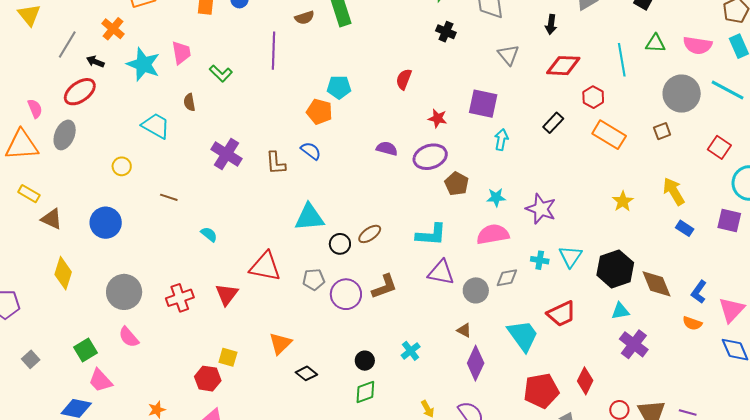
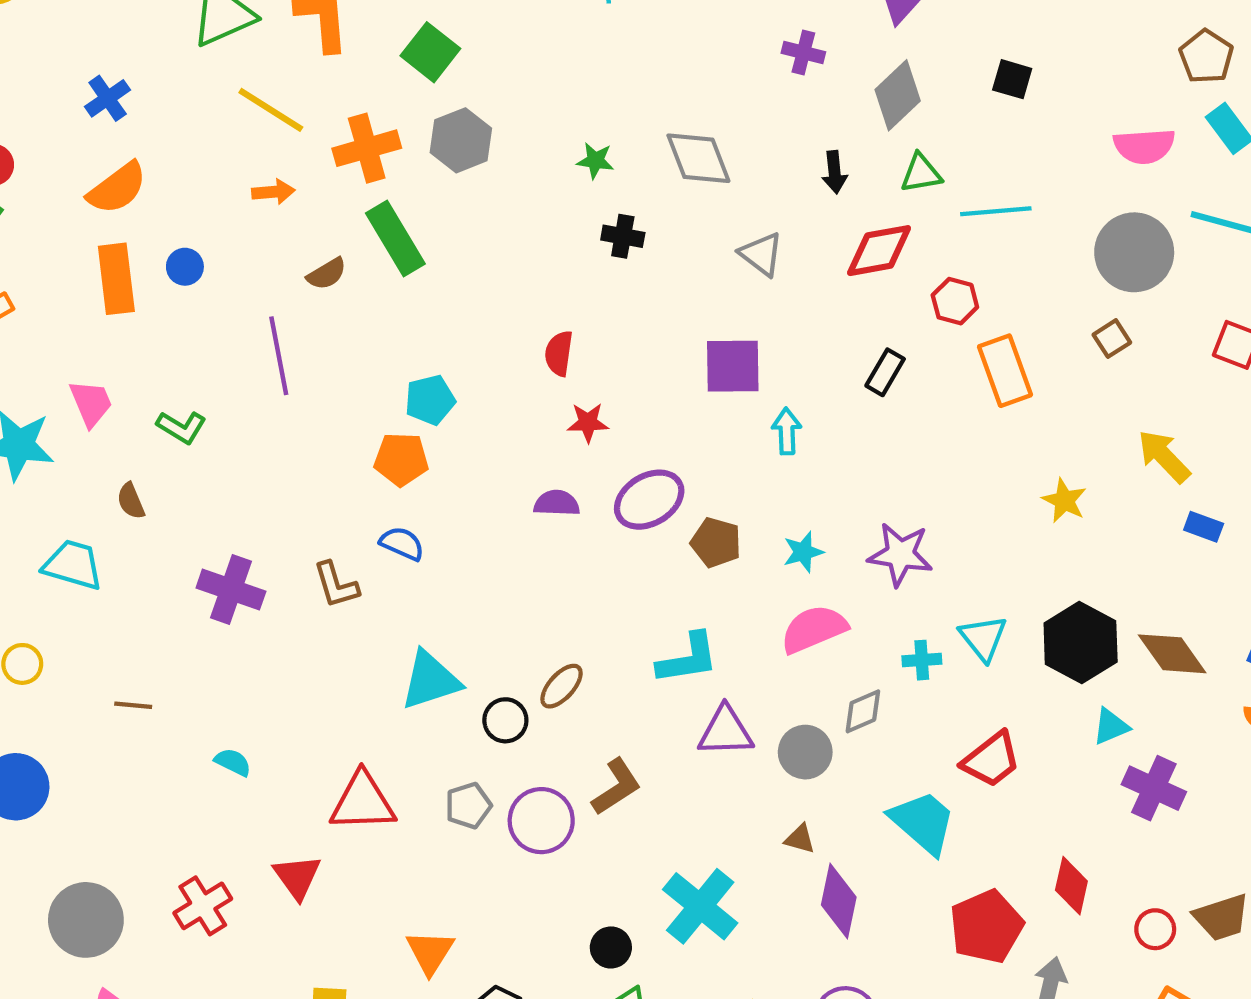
green triangle: (655, 43) -> (921, 173), moved
cyan line: (622, 60) -> (996, 211), turned -72
red star: (438, 118) -> (588, 423), moved
orange rectangle: (609, 135) -> (1005, 371), turned 52
cyan cross: (411, 351) -> (700, 906), size x1.8

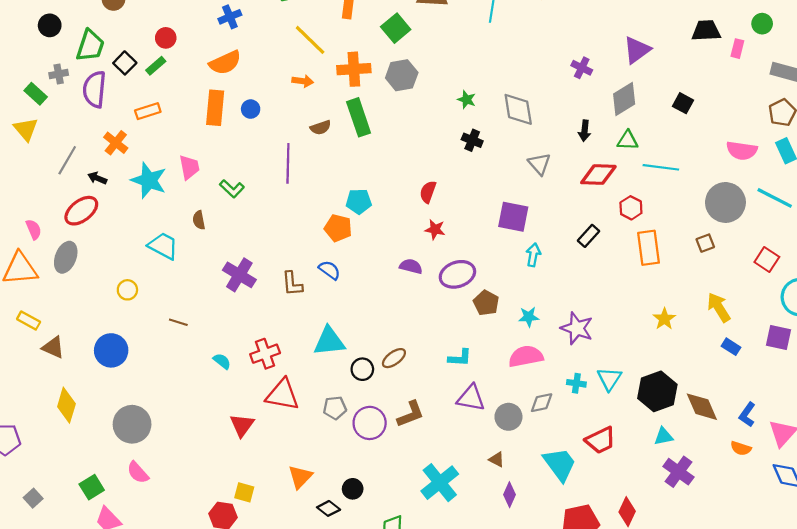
cyan L-shape: (688, 659) -> (460, 358), size x0.7
purple diamond: (839, 901) -> (509, 495), size x0.7
red cross: (203, 906) -> (265, 354), moved
black circle: (611, 947) -> (353, 489), moved

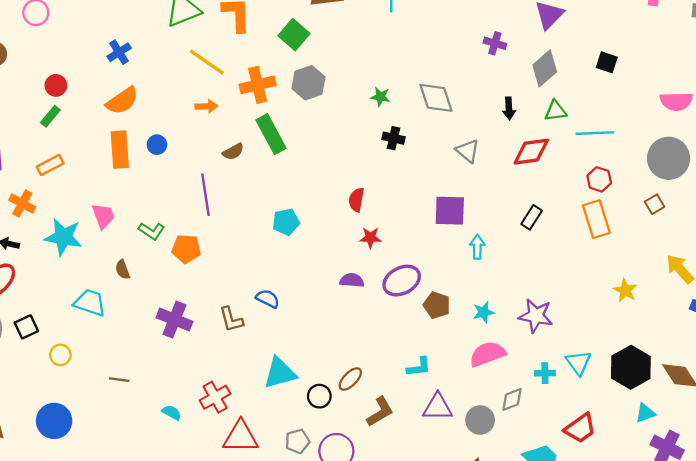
black square: (125, 63) -> (26, 327), moved, turned 30
red hexagon: (631, 208) -> (599, 179), moved
orange pentagon: (338, 228) -> (186, 249), moved
brown L-shape: (411, 414) -> (380, 412), moved

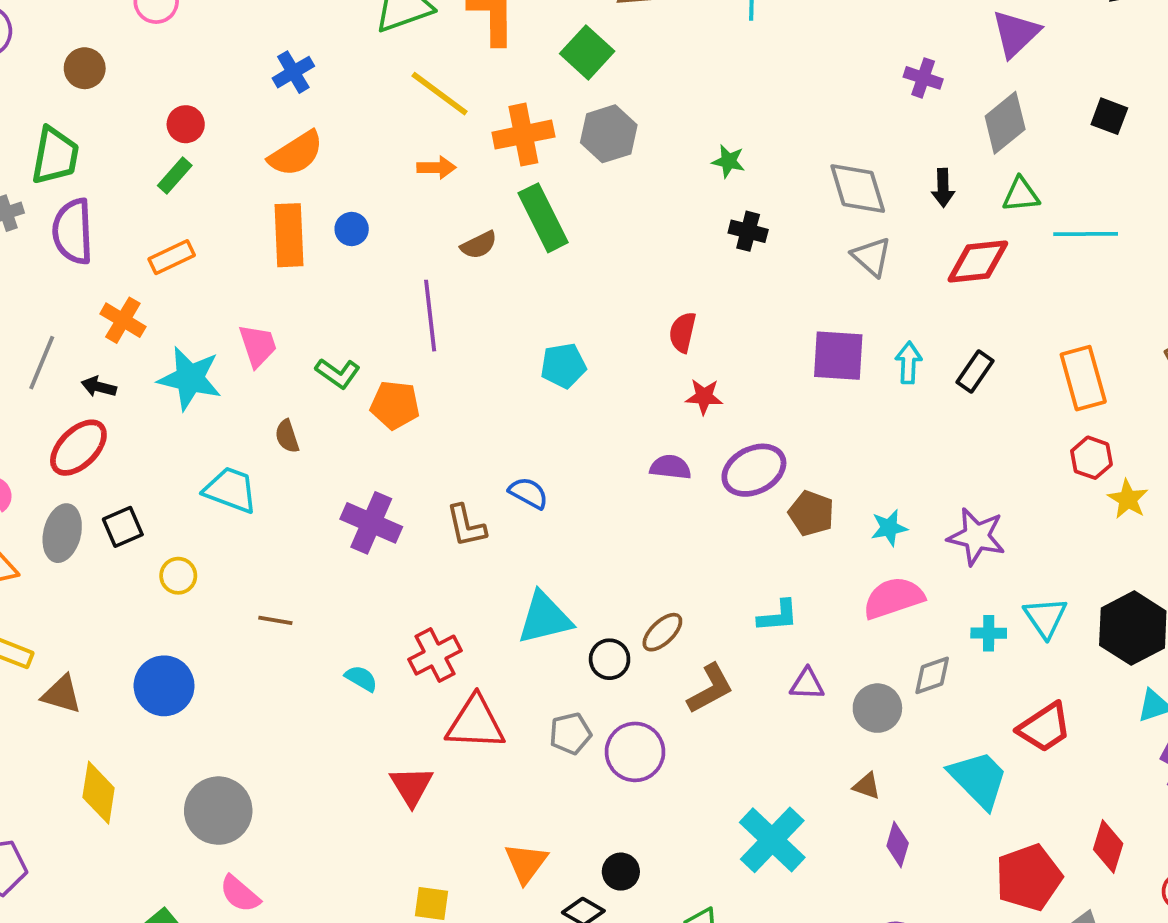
gray diamond: (436, 98) -> (858, 189), moved
red hexagon: (599, 179) -> (1091, 458), moved
cyan arrow: (477, 247) -> (909, 363), moved
purple triangle: (438, 407) -> (807, 684), size x0.7

